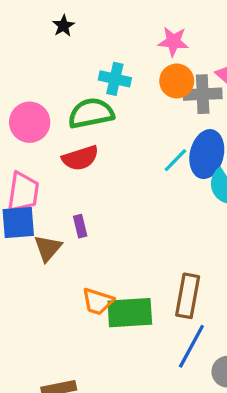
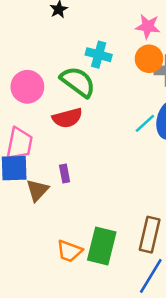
green semicircle: (91, 113) -> (78, 82), turned 45
orange trapezoid: (98, 301) -> (69, 251), moved
green rectangle: (130, 313) -> (102, 246), turned -75

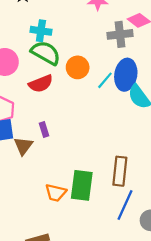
cyan cross: (99, 55) -> (41, 31), moved
orange circle: (149, 59) -> (78, 67), moved

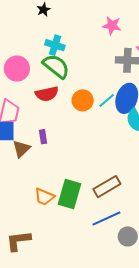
orange circle: (78, 67) -> (83, 100), moved
brown rectangle: (120, 171) -> (107, 187), turned 44
blue line: (125, 205) -> (106, 219), turned 32

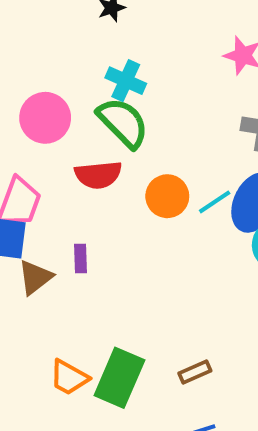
brown rectangle: (107, 187) -> (195, 372), size x0.6

